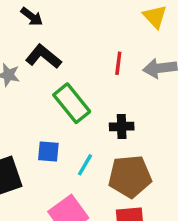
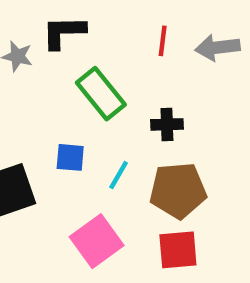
black L-shape: (43, 57) -> (64, 32), turned -40

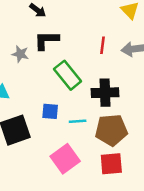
black cross: (167, 124) -> (105, 93), size x1.5
cyan line: (119, 175) -> (78, 121), turned 56

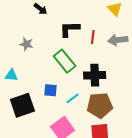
black L-shape: (46, 40) -> (70, 29), moved
cyan line: (78, 121) -> (73, 98), turned -32

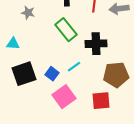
blue square: (51, 90) -> (52, 74), moved, turned 32
brown pentagon: (100, 105) -> (116, 75), moved

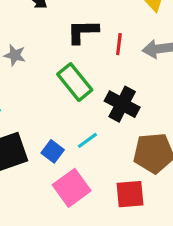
black cross: (96, 44) -> (122, 104), turned 30

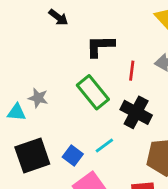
red line: (119, 44) -> (132, 71), moved
gray star: (15, 55) -> (38, 98), moved

